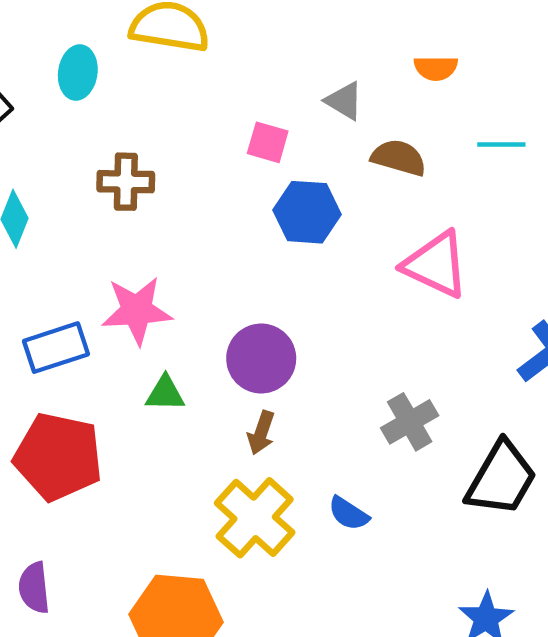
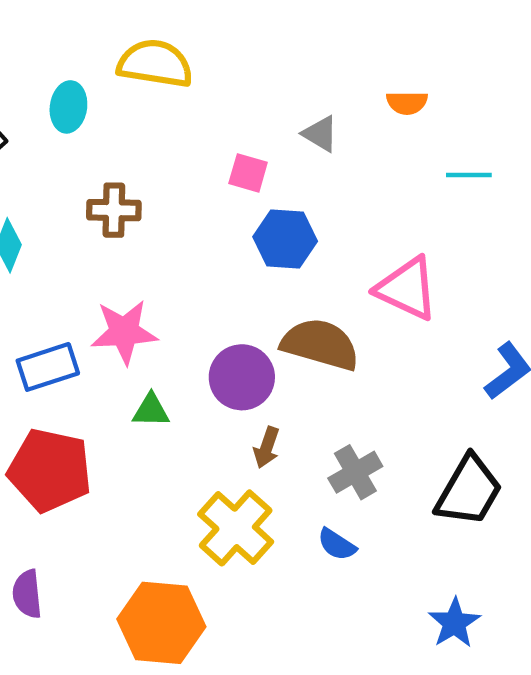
brown semicircle: (399, 158) -> (320, 344), moved, size x1.5
gray cross: (410, 422) -> (355, 472), moved
brown arrow: (261, 433) -> (267, 447), moved
blue semicircle: (349, 513) -> (337, 544), moved

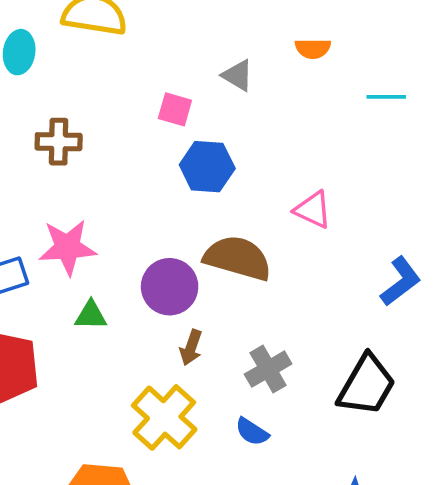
cyan line: (469, 175) -> (386, 97), moved
pink triangle: (407, 289) -> (313, 210), size x0.7

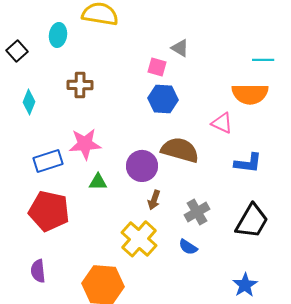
orange semicircle: (313, 49) -> (250, 94), moved, size x1.8
pink square: (175, 109) -> (157, 67), moved
blue L-shape: (401, 281) -> (248, 163), moved, turned 44

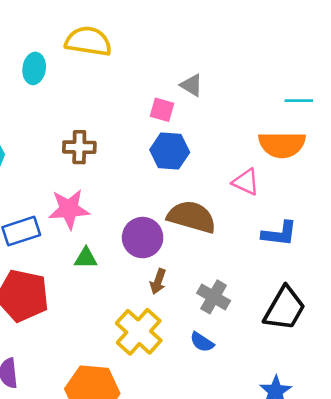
brown cross: (80, 85) -> (79, 147), moved
gray cross: (197, 212) -> (214, 297), turned -30

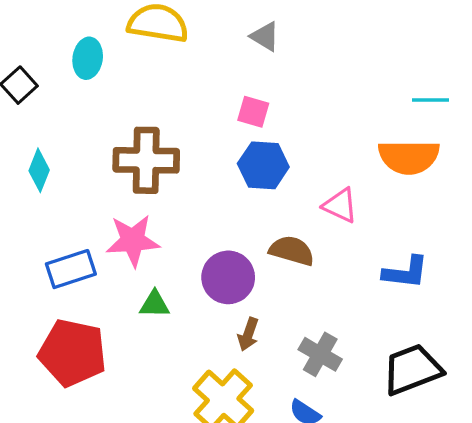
gray triangle: (192, 85) -> (265, 36), moved
brown cross: (79, 147) -> (146, 160), size x1.5
pink triangle: (246, 182) -> (340, 205), moved
brown semicircle: (192, 217) -> (292, 251), size x0.7
black trapezoid: (285, 309) -> (412, 369), turned -141

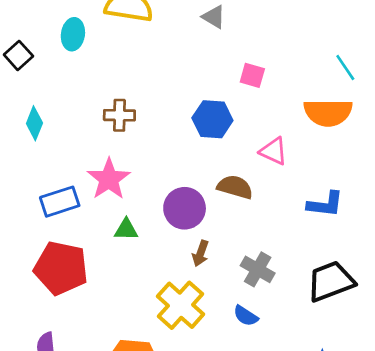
cyan line: (431, 100) -> (345, 67), turned 56
pink square: (253, 112) -> (252, 75), moved
brown cross: (146, 160) -> (119, 115), size x0.6
pink star: (133, 241) -> (109, 179), turned -30

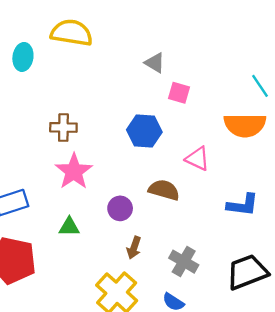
gray triangle: (214, 17) -> (155, 63), moved
pink star: (109, 179) -> (74, 171), moved
purple circle: (185, 208) -> (120, 208), size x0.7

